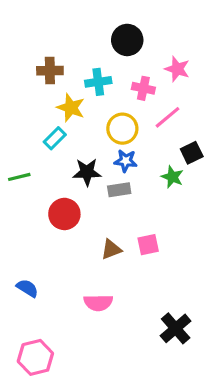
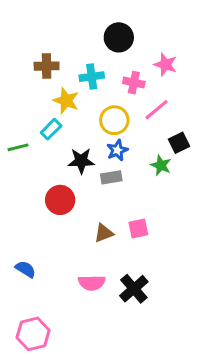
blue star: (126, 161) -> (117, 150), turned -30
green line: (19, 177) -> (18, 147), moved
black cross: (176, 328) -> (134, 289), moved

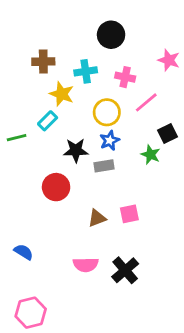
pink star: (165, 65) -> (169, 60), moved

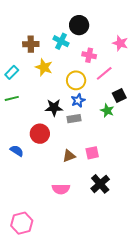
cyan cross: (86, 71) -> (61, 41), moved, turned 35
cyan rectangle: (48, 121) -> (12, 72), moved
blue semicircle: (24, 252) -> (17, 151), moved
black cross: (125, 270) -> (100, 184), moved

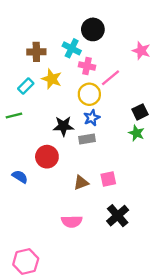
pink cross: (89, 55) -> (87, 66), moved
cyan rectangle: (12, 72) -> (26, 86), moved
pink line: (104, 73) -> (111, 78), moved
green star: (107, 111) -> (136, 133), moved

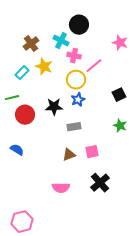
brown cross: (36, 52) -> (31, 44), turned -35
green star: (136, 133) -> (120, 126), moved
gray rectangle: (87, 139) -> (74, 127), moved
red circle: (47, 157) -> (25, 115), moved

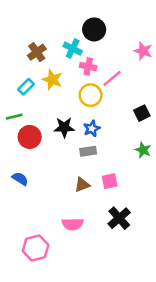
blue star: (78, 100) -> (92, 129), moved
pink hexagon: (22, 222) -> (36, 248), moved

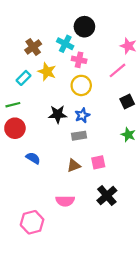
pink line: (112, 78) -> (118, 70), moved
red circle: (30, 137) -> (15, 128), moved
blue semicircle: (20, 179) -> (33, 158), moved

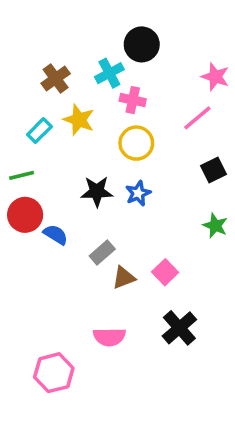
cyan cross: (65, 44) -> (109, 73), turned 35
gray rectangle: (79, 136) -> (102, 253), moved, turned -32
blue semicircle: (33, 158) -> (56, 235), moved
pink square: (98, 162) -> (165, 272), turned -32

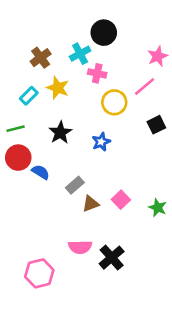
pink star: (215, 77) -> (158, 56), turned 30
yellow circle: (136, 143) -> (114, 102), moved
black star: (97, 192) -> (60, 133), moved, turned -30
green star: (215, 226) -> (158, 208), moved
black cross: (179, 328) -> (112, 258), moved

